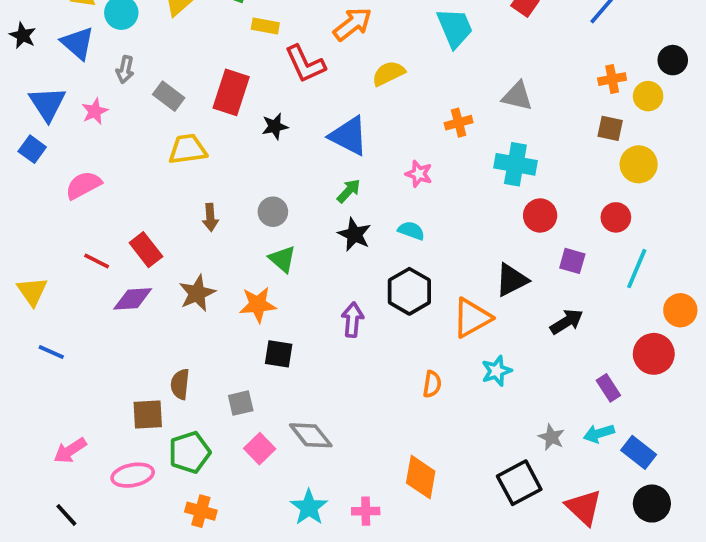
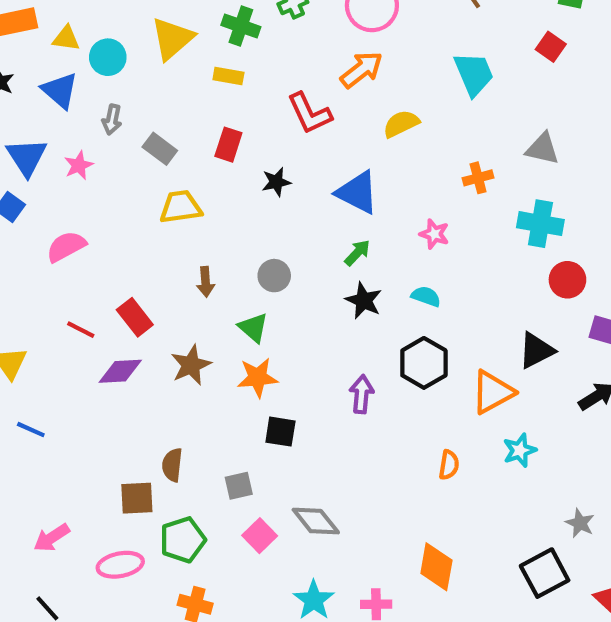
yellow rectangle: (265, 26) -> (228, 76), moved
red rectangle: (231, 92) -> (228, 145), size x0.7
green triangle: (282, 259) -> (253, 328), moved

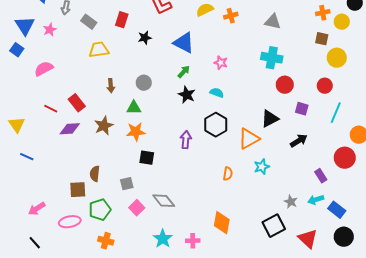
orange cross: (478, 178) -> (231, 16), moved
green triangle: (253, 328) -> (134, 108), turned -42

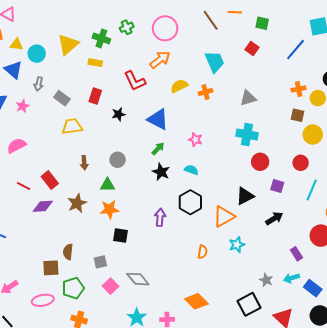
gray triangle: (273, 22) -> (248, 98), turned -30
orange diamond: (222, 223) -> (196, 301), turned -55

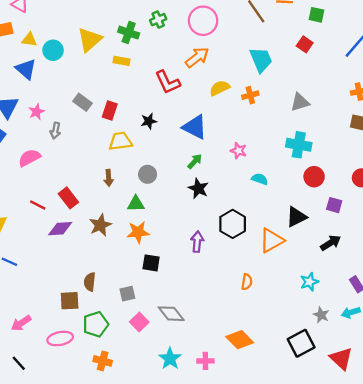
gray arrow: (39, 84) -> (55, 131), moved
red rectangle: (95, 96) -> (110, 111), moved
yellow trapezoid: (72, 126) -> (120, 141), moved
cyan semicircle: (191, 170) -> (260, 179), moved
cyan star: (237, 245) -> (309, 282), moved

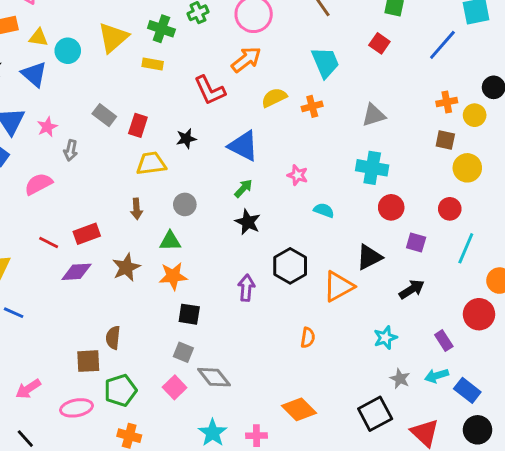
red rectangle: (68, 198) -> (87, 234), turned -72
gray square: (127, 294) -> (183, 352), moved, turned 35

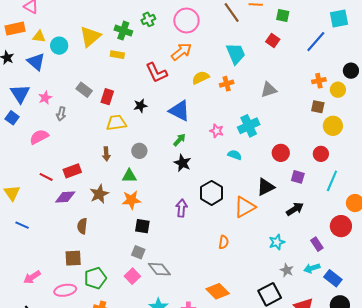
cyan cross: (372, 168) -> (249, 126), moved, turned -35
brown semicircle: (113, 338) -> (82, 226), moved

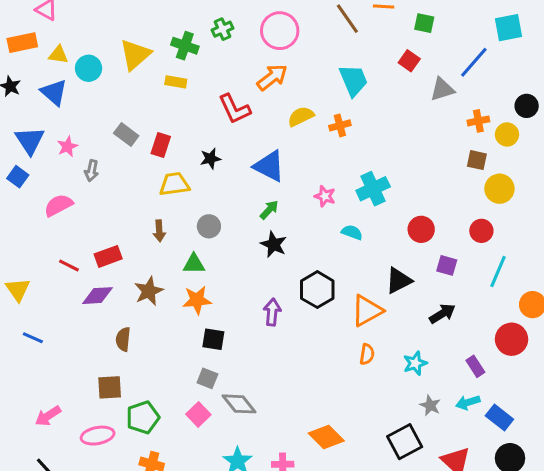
gray triangle: (269, 90) -> (442, 89), moved
orange semicircle: (224, 242) -> (367, 354), moved

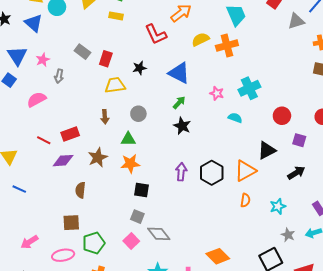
orange cross: (340, 125) -> (227, 46), size x1.5
black hexagon: (317, 290) -> (212, 173), moved

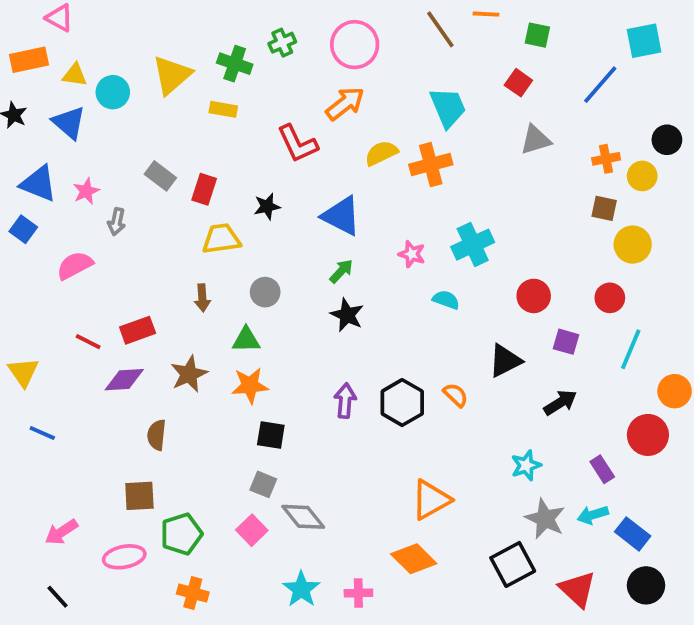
gray triangle: (296, 21) -> (536, 140), moved
blue triangle: (17, 56) -> (39, 184), turned -35
orange triangle: (245, 171) -> (431, 500), moved
orange semicircle: (245, 200) -> (456, 395), moved, turned -56
gray star: (288, 235) -> (545, 519), size x1.5

